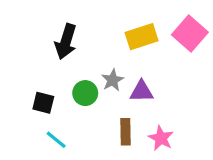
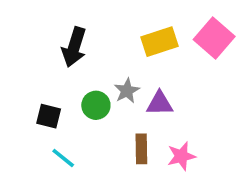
pink star: (161, 138) -> (181, 156), turned 30

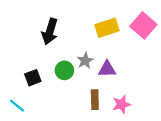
black square: (49, 116) -> (33, 78), turned -35
cyan line: (63, 158) -> (17, 106), moved

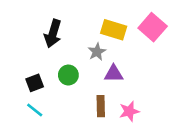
yellow rectangle: (107, 28) -> (114, 30), turned 35
gray star: (85, 61) -> (97, 52), moved
cyan line: (17, 106) -> (35, 110), moved

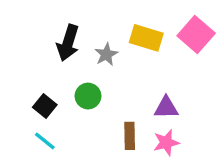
gray star: (97, 52) -> (106, 54), moved
purple triangle: (114, 74) -> (166, 108), moved
black square: (35, 83) -> (45, 106), turned -30

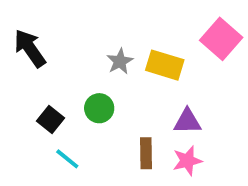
yellow rectangle: (146, 38) -> (165, 65), moved
black arrow: (68, 43) -> (30, 48), moved, turned 128
cyan line: (45, 141) -> (67, 159), moved

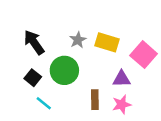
pink square: (221, 39) -> (144, 55), moved
black arrow: (30, 48) -> (34, 42), moved
green circle: (99, 108) -> (64, 70), size x1.5

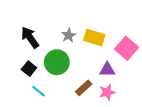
brown rectangle: (95, 100) -> (84, 88), turned 49

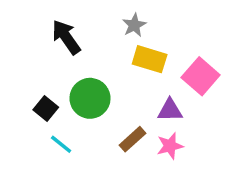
gray star: (69, 35) -> (134, 25), moved
black arrow: (30, 38) -> (66, 37), moved

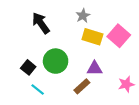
pink square: (201, 76) -> (119, 36), moved
purple triangle: (170, 110) -> (95, 68), moved
pink star: (170, 146) -> (126, 84), moved

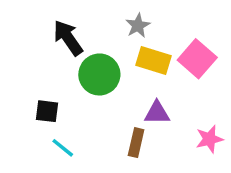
green circle: (56, 61) -> (99, 74), moved
black square: (28, 67) -> (47, 111), turned -32
brown rectangle: (82, 86) -> (136, 143), turned -35

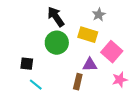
gray star: (138, 26) -> (99, 15), moved
black arrow: (68, 38) -> (56, 17), moved
pink square: (197, 59) -> (112, 52), moved

